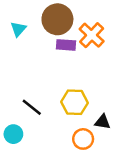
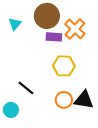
yellow hexagon: (75, 102) -> (64, 66), moved
black triangle: (103, 122) -> (84, 100), size x1.5
orange circle: (83, 139) -> (64, 100), moved

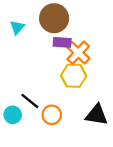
orange cross: (75, 29) -> (78, 53), moved
orange circle: (64, 100) -> (52, 115), moved
cyan circle: (11, 110) -> (13, 115), moved

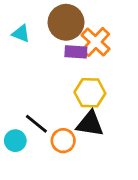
cyan triangle: (17, 27) -> (21, 34), turned -49
orange cross: (78, 53) -> (96, 42), moved
black triangle: (97, 115) -> (90, 124), moved

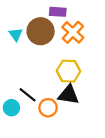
brown circle: (66, 22) -> (41, 31), moved
cyan triangle: (21, 34) -> (16, 34), moved, turned 32
purple rectangle: (76, 52) -> (58, 12), moved

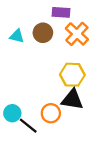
brown circle: (41, 31) -> (43, 33), size x0.7
cyan triangle: (16, 34) -> (17, 36), turned -40
black line: (28, 95) -> (28, 126), moved

